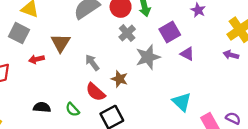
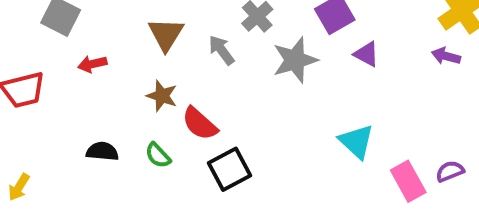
brown triangle: (60, 43) -> (166, 34), moved
gray arrow: (92, 63) -> (221, 50), moved
brown star: (119, 79) -> (162, 96), moved
purple semicircle: (233, 118) -> (450, 171), turned -48

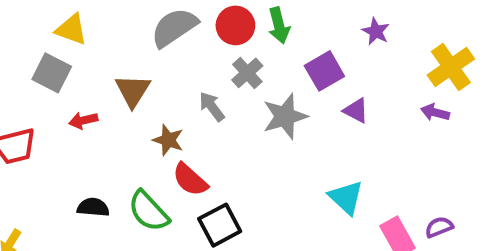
brown triangle: (166, 34) -> (133, 91), moved
brown star: (162, 96) -> (168, 140), moved
green semicircle: (158, 155) -> (149, 211), size x1.6

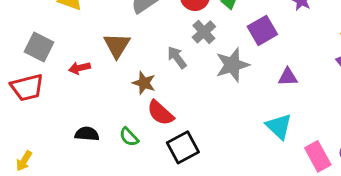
gray square: (52, 73) -> (39, 47), moved
purple triangle: (356, 110) -> (288, 77), moved, turned -30
green semicircle: (149, 211) -> (129, 137), size x0.6

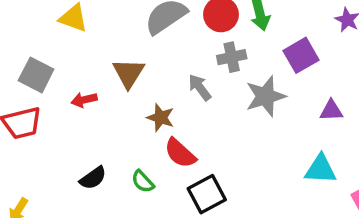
gray cross: (204, 32) -> (232, 57), turned 30
cyan triangle: (279, 126) -> (321, 169), turned -40
black semicircle: (87, 134) -> (93, 178), turned 140

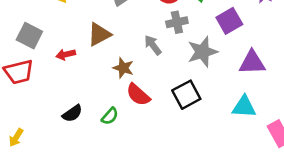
brown triangle: (129, 73) -> (99, 34), turned 30
purple triangle: (331, 110) -> (252, 62), size x1.5
green semicircle: (143, 182) -> (110, 116), turned -96
black square: (207, 194) -> (186, 95), moved

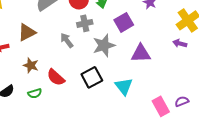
brown star: (123, 68) -> (31, 65), moved
cyan triangle: (244, 107) -> (124, 86), moved, turned 48
green semicircle: (110, 116) -> (35, 93), turned 32

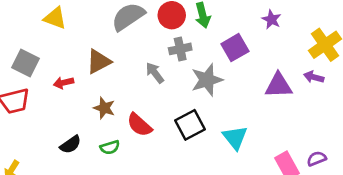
purple triangle: (141, 53) -> (279, 86), moved

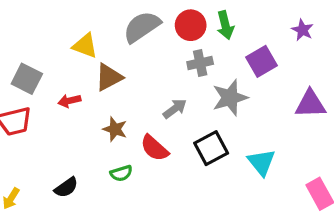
yellow triangle: (55, 18) -> (85, 46), moved
gray arrow: (155, 73) -> (175, 109), moved, turned 90
black semicircle: (70, 145) -> (66, 187), moved

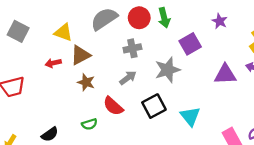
gray cross: (200, 63) -> (132, 48), moved
gray square: (27, 79) -> (18, 31), moved
red arrow: (69, 101) -> (53, 63), moved
brown star: (115, 129) -> (86, 82), moved

